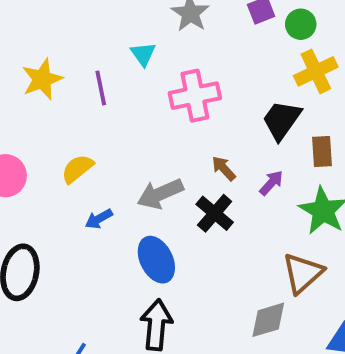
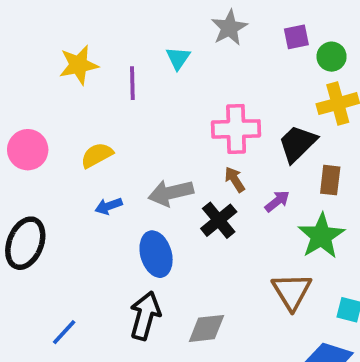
pink cross: (195, 96) -> (236, 129), moved
brown triangle: (303, 273) -> (292, 291), turned -30
gray diamond: (268, 320) -> (206, 328), moved

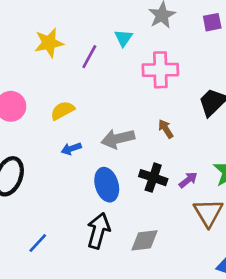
purple line: (132, 83) -> (89, 57), turned 30
pink cross: (236, 129) -> (160, 70), moved
purple arrow: (277, 201) -> (188, 180), moved
black cross: (219, 220) -> (153, 178), moved, turned -32

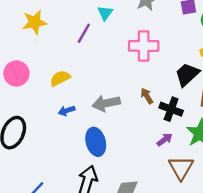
cyan triangle: (123, 38) -> (105, 13), moved
yellow star: (49, 43) -> (35, 22), moved
black cross: (153, 178) -> (171, 109), moved

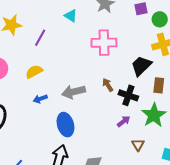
cyan triangle: (105, 13) -> (71, 16), turned -32
purple line: (84, 33) -> (40, 38), moved
brown triangle: (181, 168) -> (138, 145), size x0.6

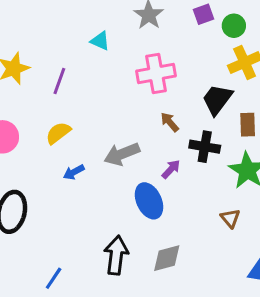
brown arrow: (108, 85) -> (170, 122), moved
purple arrow: (124, 121) -> (171, 169), moved
blue ellipse: (66, 125) -> (149, 201), moved

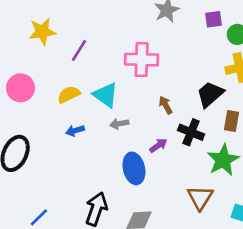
cyan triangle: (100, 41) -> (106, 95), moved, size x1.5
pink cross: (156, 74) -> (142, 60), moved
gray arrow: (122, 154) -> (119, 124), size x0.6
brown triangle: (230, 218) -> (200, 198), size x1.5

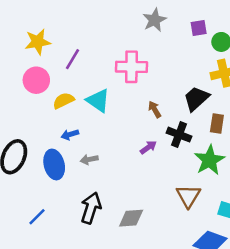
pink circle: (20, 88) -> (36, 80), moved
gray arrow: (119, 124) -> (89, 159), moved
blue ellipse: (134, 168) -> (54, 164), moved

